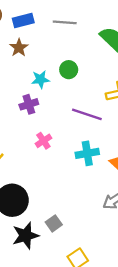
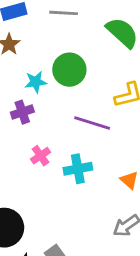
green circle: (69, 70) -> (69, 70), size x1.5
cyan cross: (87, 153) -> (78, 169), moved

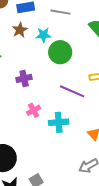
cyan star: (36, 82) -> (43, 35), moved

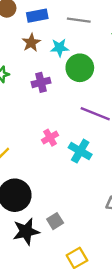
purple cross: (24, 78) -> (41, 82), moved
cyan cross: (59, 122) -> (80, 151), turned 36

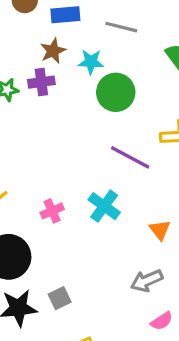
purple cross: (41, 82) -> (41, 82), moved
pink cross: (50, 138) -> (52, 211), moved

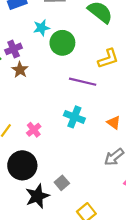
brown star: (53, 51) -> (20, 70), moved
pink cross: (52, 211) -> (34, 130), moved

